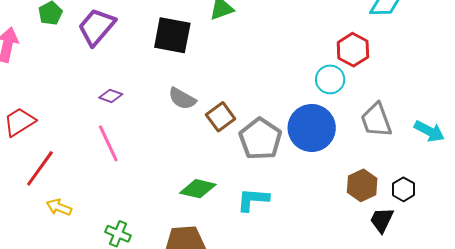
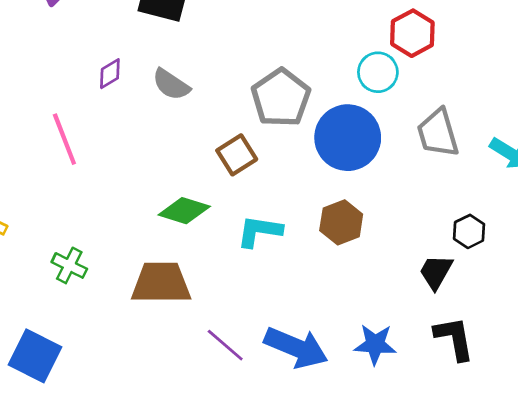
purple diamond: (111, 96) -> (110, 74), moved, turned -55
brown square: (221, 117) -> (237, 155), moved
gray pentagon: (260, 139) -> (281, 98), moved
brown hexagon: (362, 185) -> (341, 222), moved

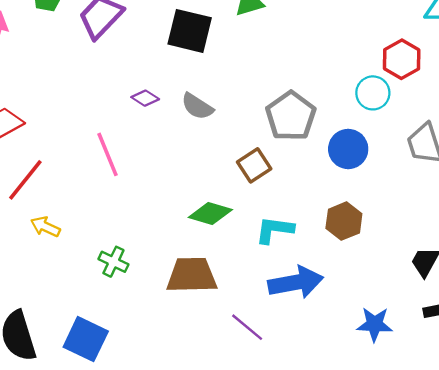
purple diamond: (110, 74) -> (145, 98), turned 64
blue circle: (348, 138) -> (348, 149), size x0.7
blue arrow: (296, 348) -> (296, 282), moved, turned -32

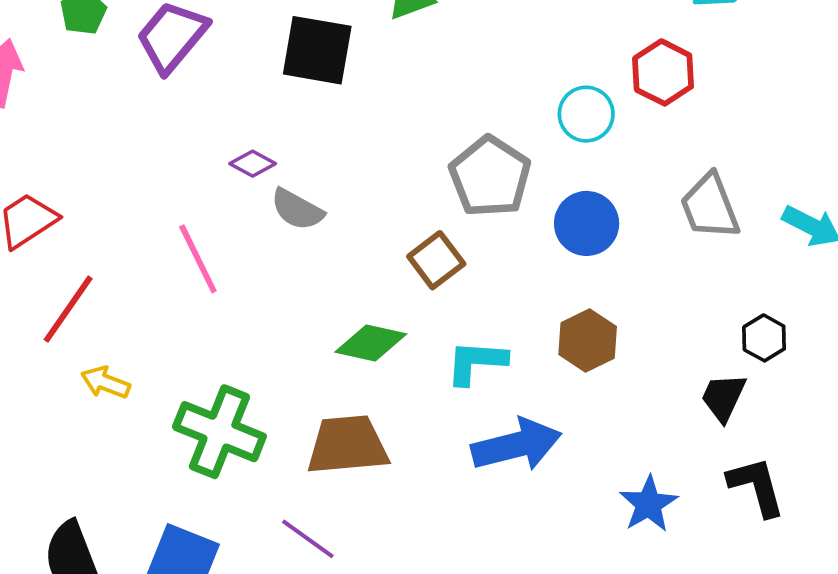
cyan circle: (373, 93) -> (586, 114), moved
gray semicircle: (197, 106) -> (297, 209), moved
green cross: (113, 262) -> (219, 432), size x1.8
blue star: (375, 324) -> (649, 504), turned -30
purple line: (247, 327) -> (308, 539), moved

